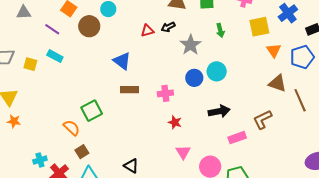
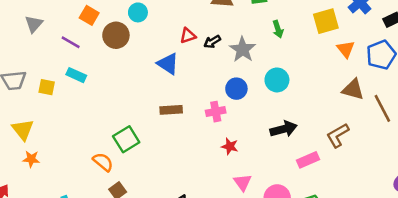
gray triangle: (24, 12) -> (34, 24), turned -42
black arrow: (168, 27) -> (212, 42), moved
blue triangle: (122, 61) -> (168, 64), moved
blue circle: (194, 78) -> (236, 89), moved

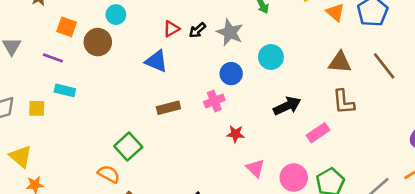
brown triangle: (353, 90) -> (340, 62), moved
brown L-shape: (338, 135) -> (344, 102), turned -55

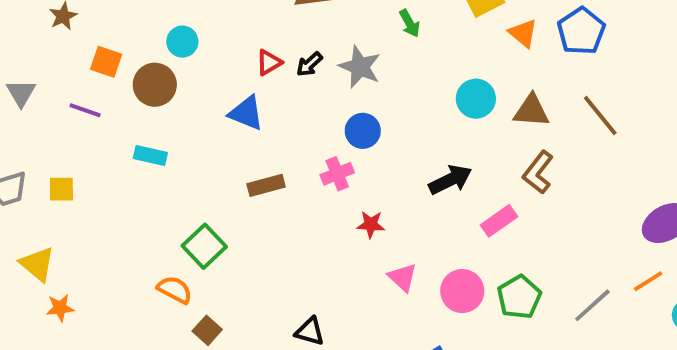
cyan circle: (271, 57) -> (476, 99), moved
cyan rectangle: (65, 90) -> (150, 156), moved
brown L-shape: (344, 102) -> (538, 172), turned 44

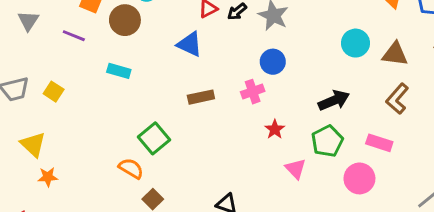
yellow square: (61, 189) -> (54, 92), turned 30
pink rectangle: (499, 221) -> (379, 143), moved, turned 50
red star: (371, 224) -> (275, 129), turned 30
pink circle: (462, 291) -> (359, 178), moved
green pentagon: (519, 297) -> (327, 141), moved

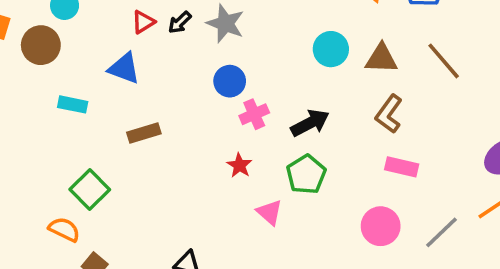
cyan rectangle: (119, 71) -> (73, 104), moved
pink cross: (253, 92) -> (254, 114), moved
pink rectangle: (379, 143) -> (402, 167), moved
pink circle: (359, 178) -> (381, 226), moved

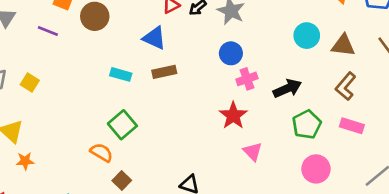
cyan rectangle: (73, 104) -> (121, 74), moved
brown rectangle: (144, 133) -> (164, 72), moved
red star: (239, 165) -> (233, 116), size x1.5
green pentagon: (306, 174) -> (307, 124), moved
pink circle: (381, 226) -> (316, 169), moved

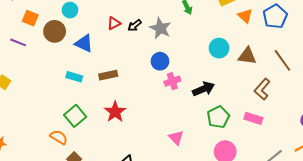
blue triangle: (154, 38) -> (84, 43), moved
brown L-shape: (346, 86) -> (262, 89), moved
red star: (233, 116) -> (115, 112), moved

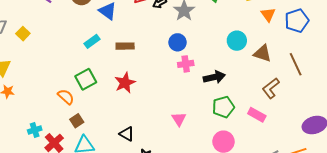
cyan rectangle: (74, 77) -> (92, 41), turned -63

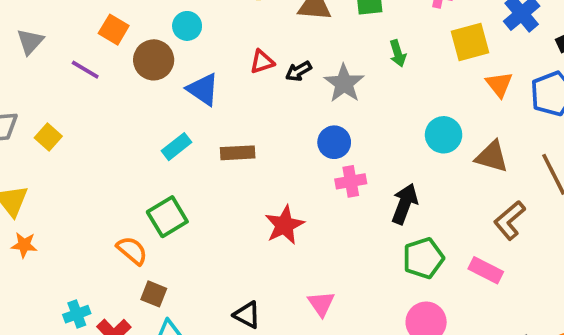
black arrow: (214, 77) -> (405, 204), turned -55
red star: (125, 83) -> (284, 225), moved
pink triangle: (179, 119) -> (321, 304), moved
brown square: (77, 121) -> (154, 294), turned -32

